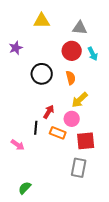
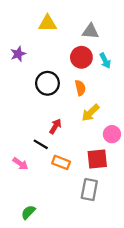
pink circle: (72, 119) -> (112, 134), moved
black line: (36, 128) -> (41, 144), turned -64
orange rectangle: (58, 133) -> (61, 162), moved

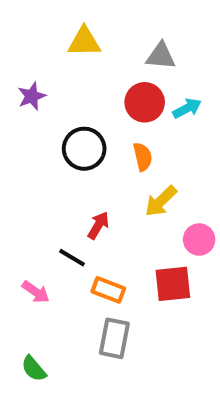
cyan arrow: (105, 61) -> (187, 108), turned -91
gray rectangle: (89, 190) -> (114, 338), moved
green semicircle: (28, 212) -> (34, 369), moved, turned -84

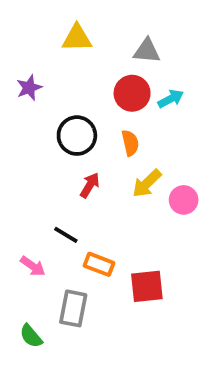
red arrow: (98, 225) -> (90, 185), moved
pink circle: (199, 239) -> (184, 200), moved
red square: (173, 284) -> (147, 286), moved
gray rectangle: (114, 338) -> (73, 308), moved

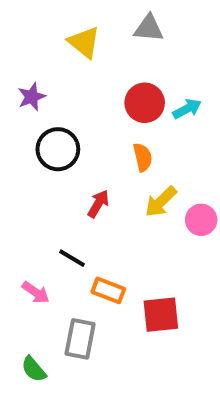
yellow triangle: (77, 38) -> (84, 42), turned 40
gray triangle: (147, 51) -> (149, 28), moved
black circle: (77, 136) -> (58, 149), moved

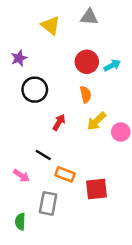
green semicircle: (34, 369) -> (20, 222), turned 42

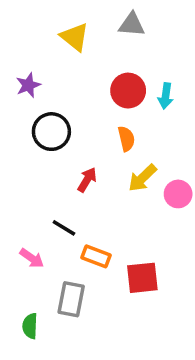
cyan arrow: (112, 65) -> (166, 96), turned 126

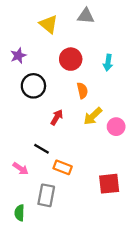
red circle: (128, 91) -> (71, 59), moved
red square: (142, 278) -> (109, 184), moved

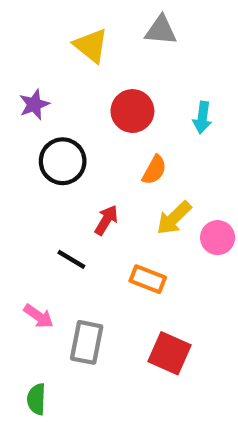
orange semicircle: (82, 91) -> (154, 170), turned 42
black line: (42, 149) -> (71, 259), moved
orange rectangle: (63, 167) -> (148, 279), moved
red square: (109, 184) -> (170, 353), moved, turned 30
gray rectangle: (46, 195) -> (87, 342), moved

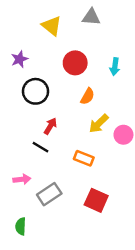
red arrow: (106, 220) -> (50, 126), moved
pink arrow: (39, 316) -> (22, 179), turned -42
gray rectangle: (87, 342) -> (49, 194), turned 45

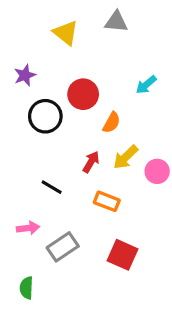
red circle: (75, 63) -> (83, 94), moved
cyan arrow: (115, 67) -> (146, 85), turned 42
red arrow: (50, 126) -> (91, 162), moved

